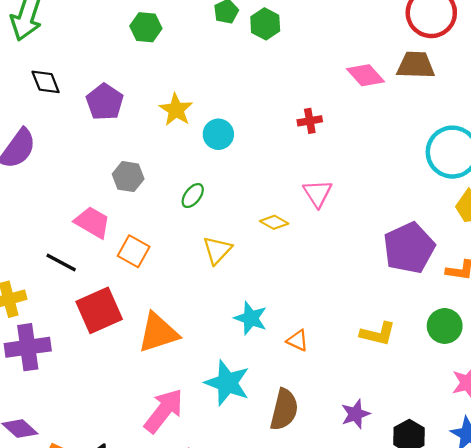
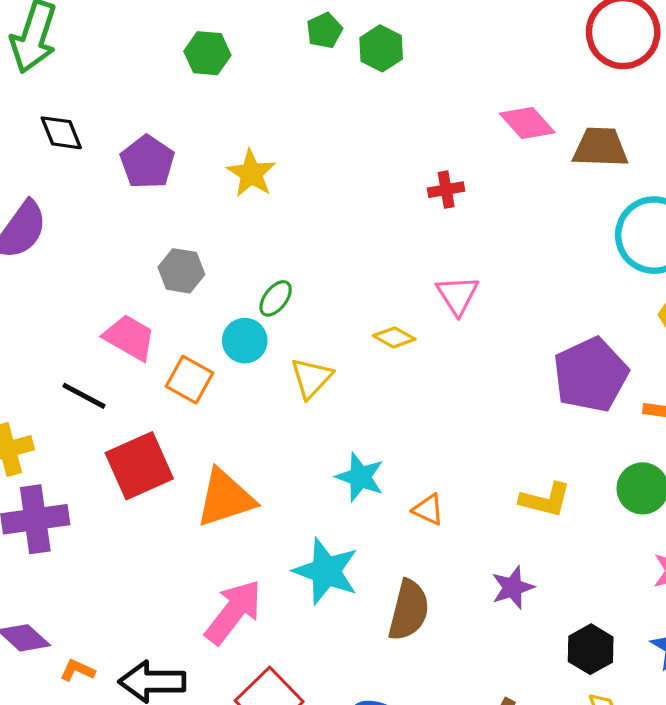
brown trapezoid: (416, 65) -> (600, 147), moved
cyan circle: (218, 134) -> (245, 341), moved
purple star: (355, 414) -> (513, 587), moved

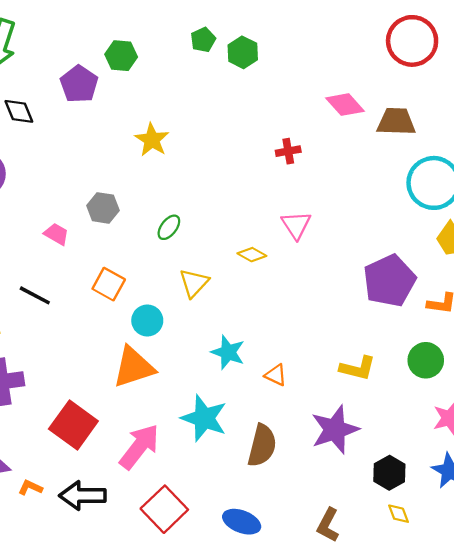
purple pentagon: (147, 162) -> (79, 84), moved
pink trapezoid: (129, 337) -> (56, 234), moved, size x0.7
cyan circle: (245, 341) -> (147, 320), moved
red square: (139, 466) -> (73, 425), moved, turned -30
purple star: (513, 587) -> (335, 430), size x1.6

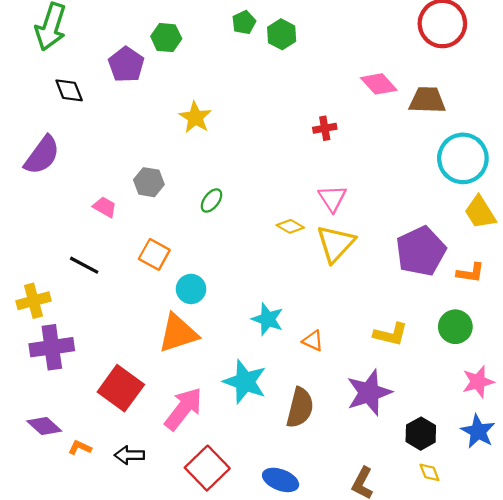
yellow triangle: (194, 283) -> (336, 244), moved, size x1.4
black arrow: (83, 496) -> (129, 455), size x0.7

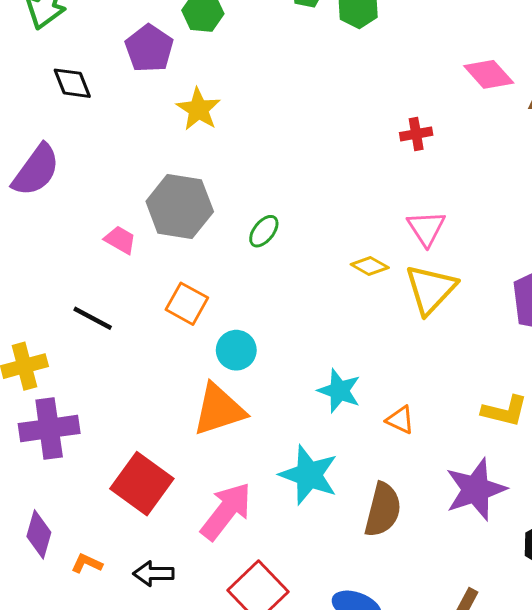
yellow star: (195, 117) -> (199, 109), moved
gray hexagon: (149, 182) -> (180, 206), size x1.6
purple diamond: (44, 426) -> (39, 534), turned 64

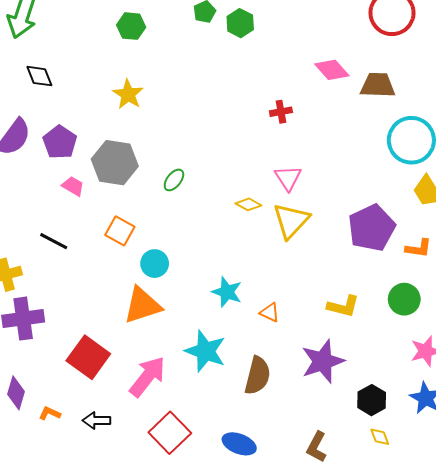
purple pentagon: (149, 48) -> (60, 142), moved

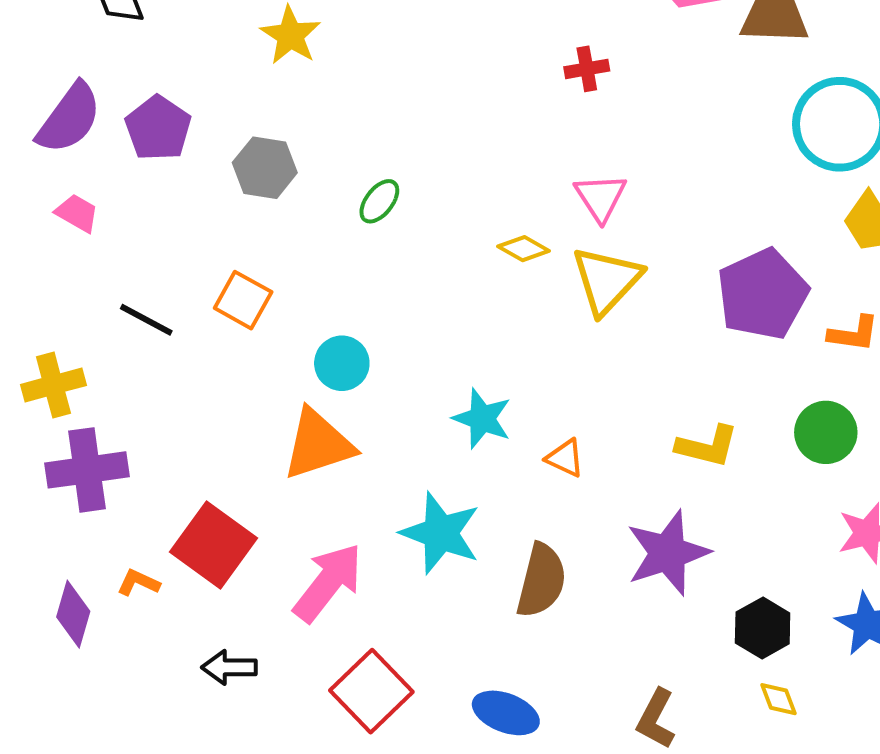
gray hexagon: (115, 163) -> (265, 168), size x0.7
pink trapezoid: (73, 186) -> (77, 213), moved
orange square: (120, 231) -> (243, 300), moved
orange L-shape: (50, 413) -> (138, 583), moved

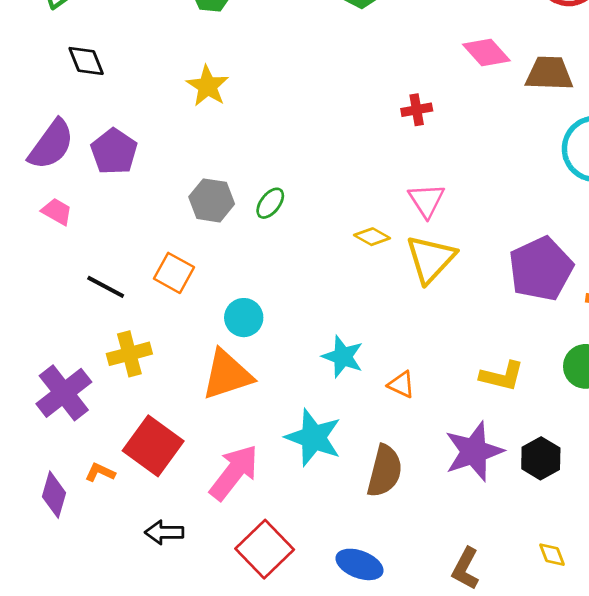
gray hexagon: (265, 168) -> (212, 200), moved
yellow cross: (53, 385) -> (129, 354), moved
purple cross: (87, 470) -> (64, 393), turned -30
black hexagon: (763, 628) -> (541, 458), moved

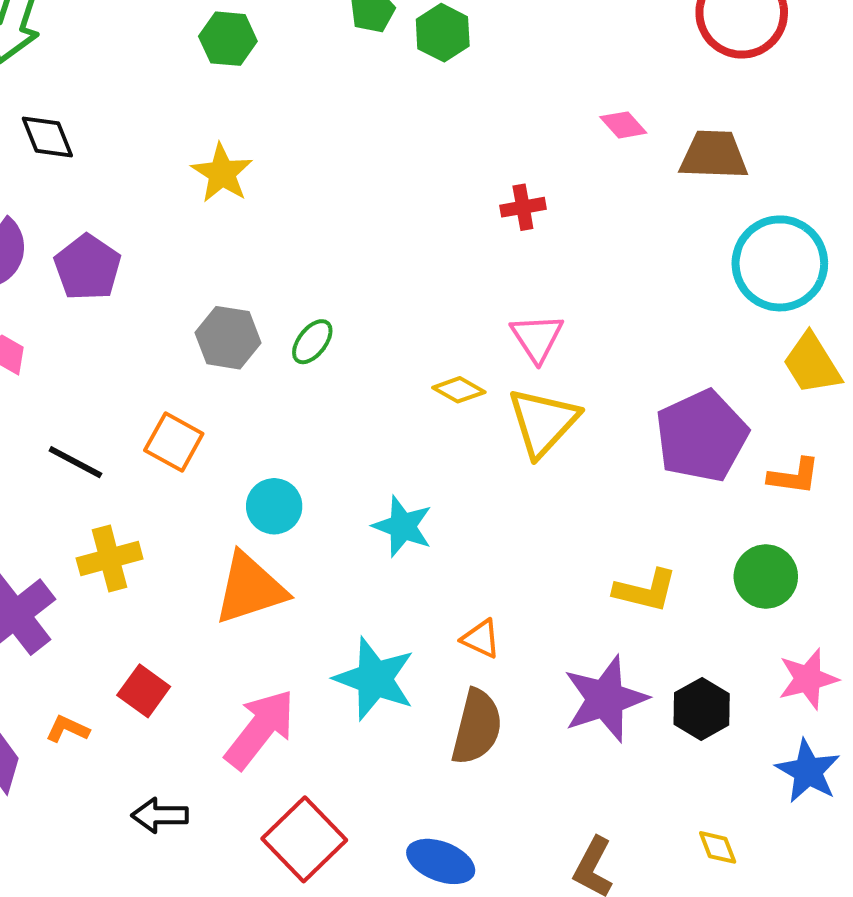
pink diamond: (486, 53) -> (623, 125), size x0.7
cyan star: (343, 357) -> (403, 526), moved
orange triangle: (401, 385) -> (481, 639), moved
red square: (153, 446) -> (144, 691), size x0.6

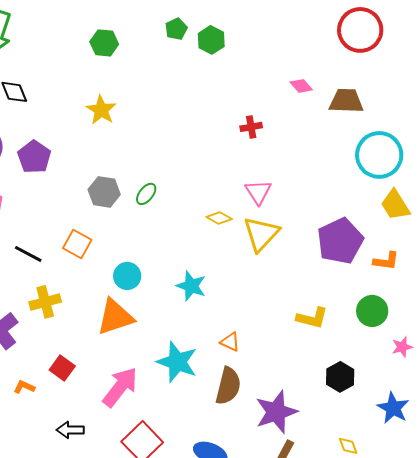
pink star: (808, 679) -> (402, 347), moved, size x0.7
purple star: (605, 699) -> (276, 412), moved

